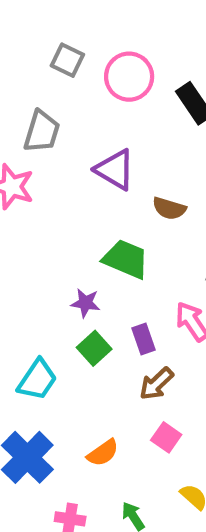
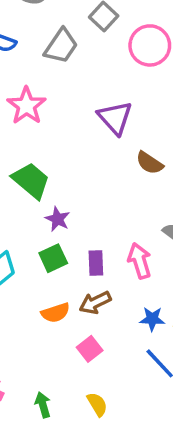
gray trapezoid: (42, 132) -> (61, 46), moved
green trapezoid: (126, 259) -> (31, 181), moved
orange semicircle: (103, 453) -> (56, 313), moved

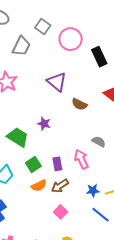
green trapezoid: (31, 181) -> (18, 137), moved
purple star: (58, 219) -> (44, 124), moved
orange semicircle: (56, 313) -> (39, 186), moved

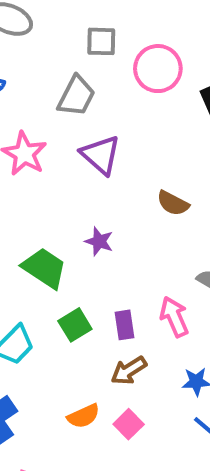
gray square: (43, 27) -> (101, 41), turned -35
gray trapezoid: (21, 46) -> (76, 96), moved
purple triangle: (57, 82) -> (101, 155), moved
orange semicircle: (39, 186) -> (84, 416), moved

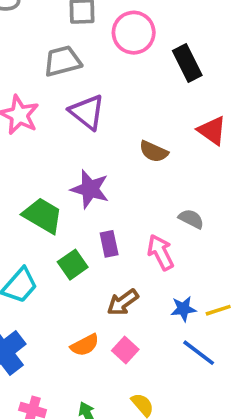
gray trapezoid: (76, 96) -> (63, 61), turned -129
purple star: (99, 241) -> (90, 189), size x1.5
purple rectangle: (124, 325) -> (109, 244), moved

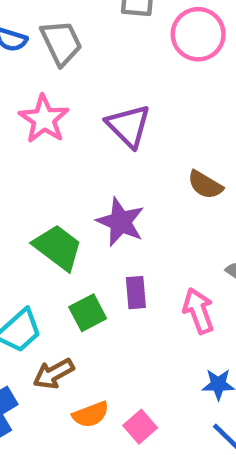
gray trapezoid: (63, 61) -> (61, 43), moved, turned 72
brown arrow: (123, 302) -> (54, 374), moved

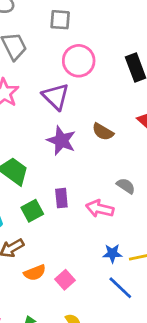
pink circle: (198, 34) -> (79, 61), moved
purple star: (120, 222) -> (61, 141), moved
pink arrow: (199, 311) -> (100, 209), turned -56

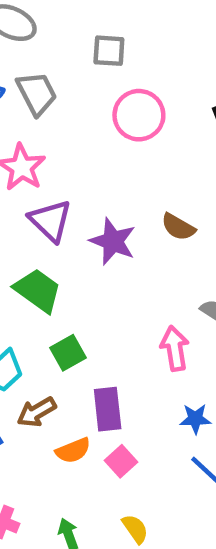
purple triangle: (56, 96) -> (50, 221), moved
purple rectangle: (61, 198) -> (108, 409), moved, size x1.4
pink arrow: (100, 209) -> (175, 348), turned 68

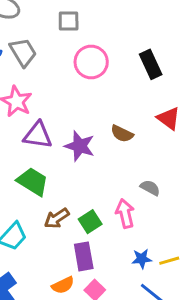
purple triangle: (50, 221) -> (38, 135), turned -32
green square: (68, 353) -> (90, 222), moved
brown arrow: (37, 412) -> (57, 218), moved

